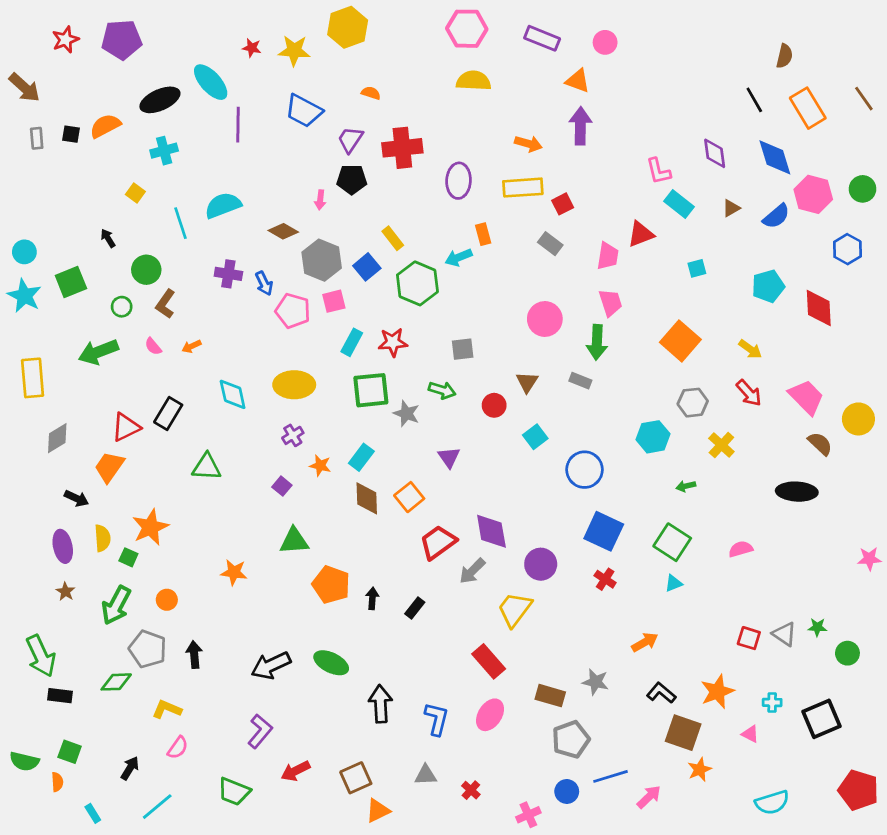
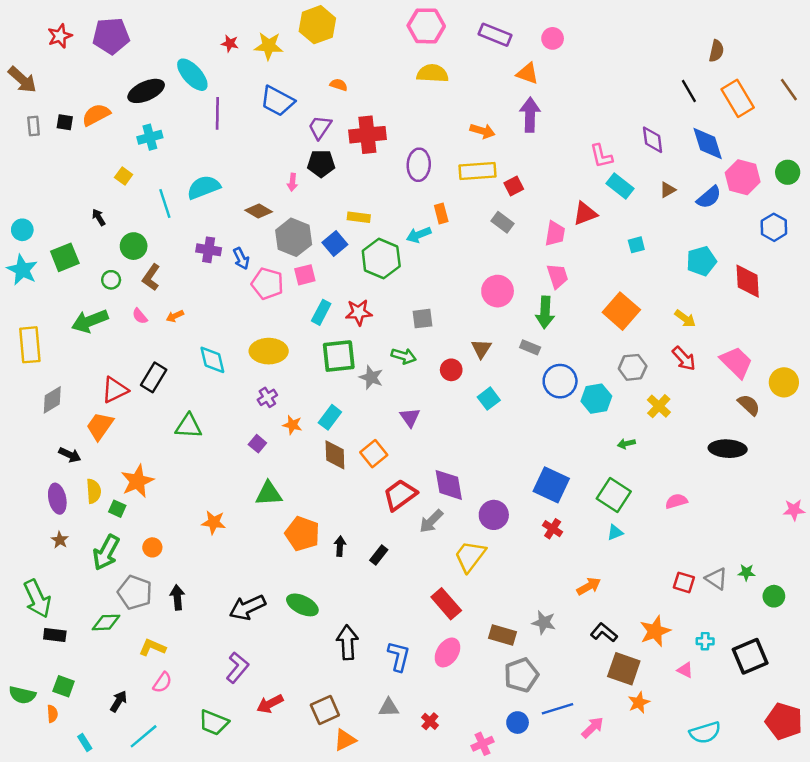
yellow rectangle: (393, 238) -> (359, 217), turned -45
blue circle: (585, 470) -> (560, 381), moved

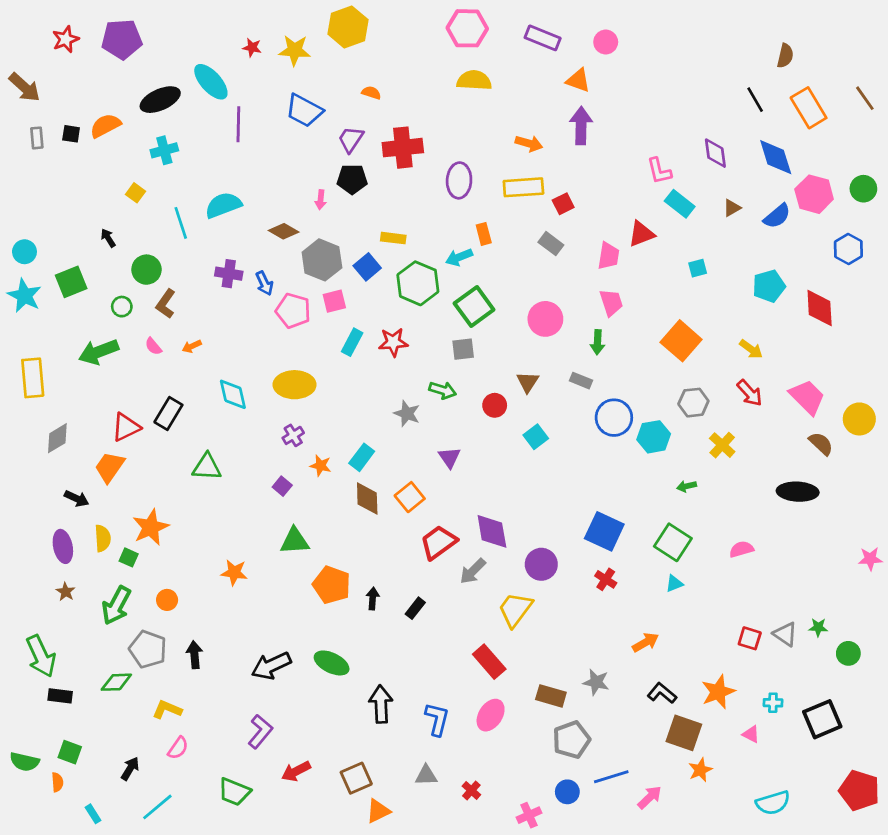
green arrow: (545, 312) -> (597, 342), size x0.7
green square: (339, 356) -> (474, 307), moved, turned -30

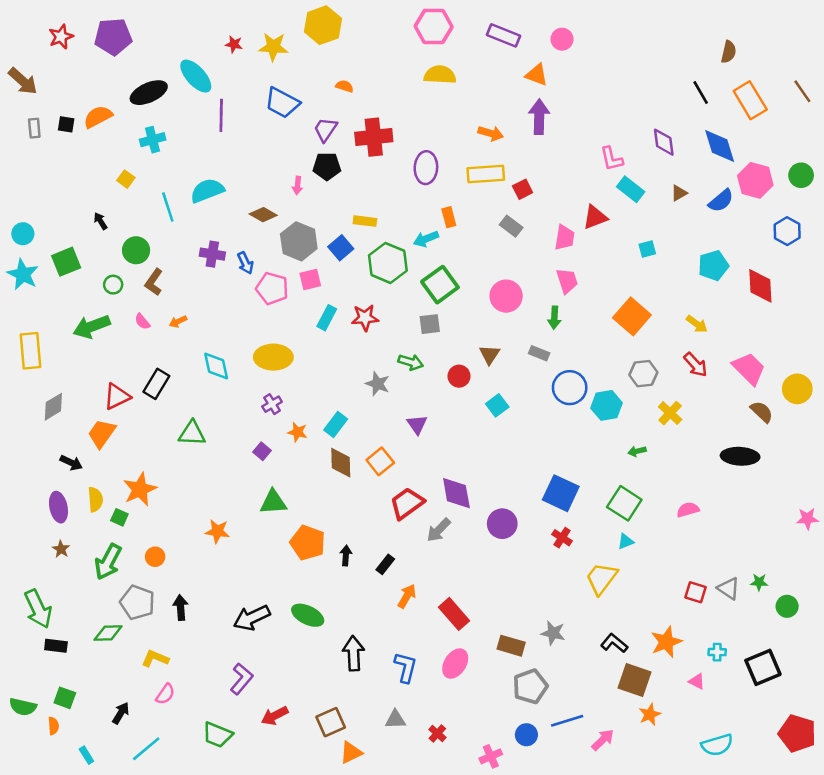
yellow trapezoid: (515, 610) -> (601, 578), moved
orange arrow: (645, 642) -> (407, 596), moved, turned -30

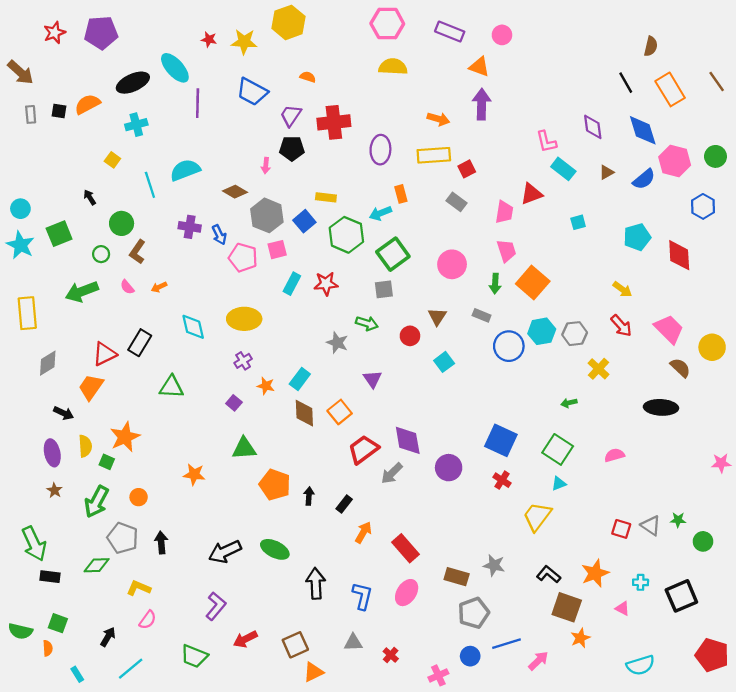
orange square: (632, 316) -> (533, 282), moved
cyan hexagon: (607, 405) -> (542, 331), moved

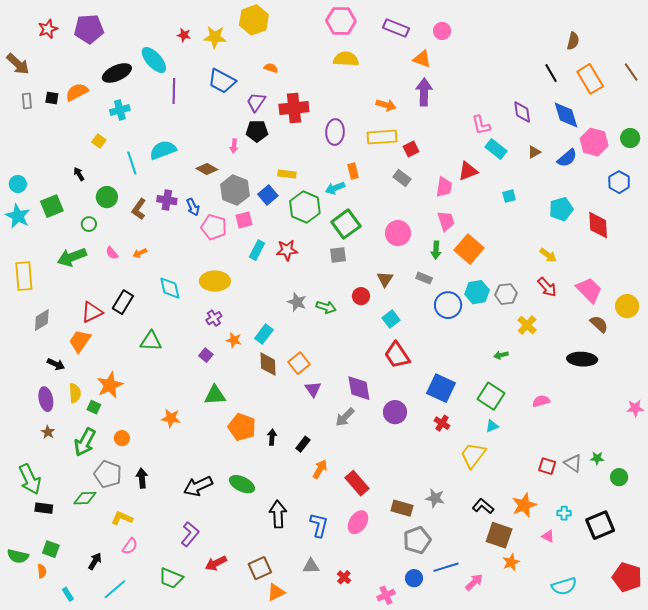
brown L-shape: (137, 252) -> (139, 209), moved
green arrow: (367, 323) -> (326, 307), moved
purple triangle: (373, 379) -> (313, 389), moved
red trapezoid: (363, 449) -> (397, 355), moved, turned -88

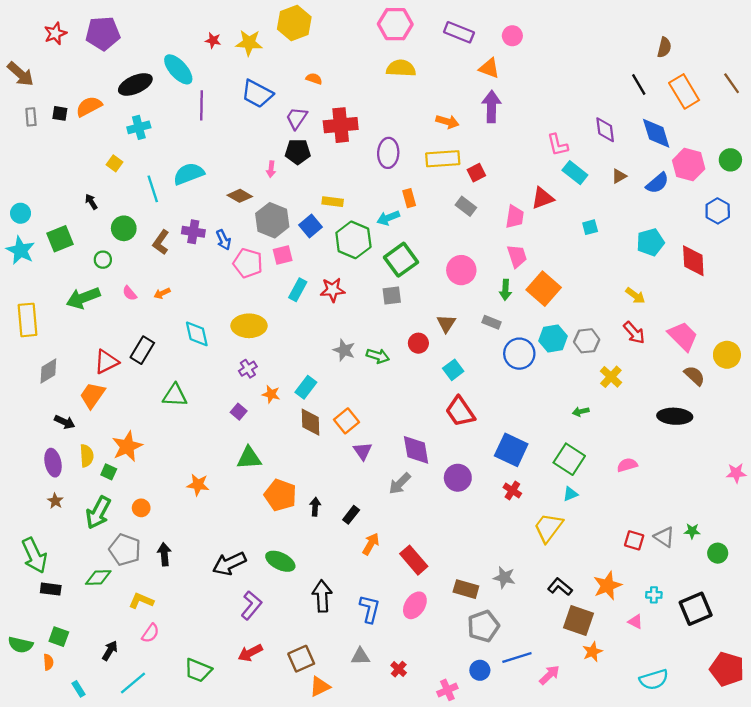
purple L-shape: (190, 534) -> (251, 605), moved

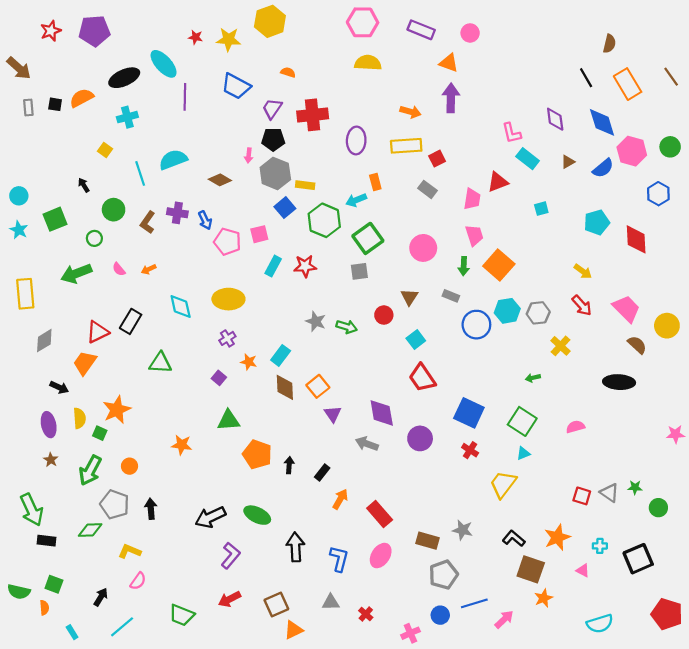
gray hexagon: (272, 220) -> (275, 173), moved
cyan star: (21, 250) -> (19, 230), size x0.7
gray arrow: (400, 484) -> (367, 444), turned 65

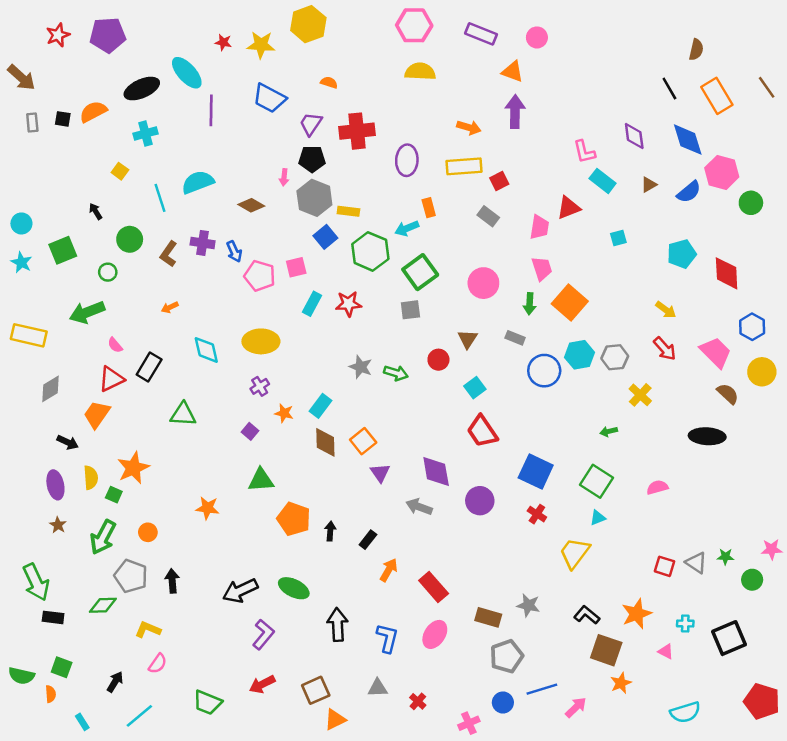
green circle: (670, 147) -> (751, 203), moved
blue hexagon: (658, 194) -> (752, 327), moved
pink semicircle: (119, 269) -> (115, 345), moved
yellow rectangle: (25, 294) -> (29, 335), turned -72
pink star: (675, 434) -> (772, 549), moved

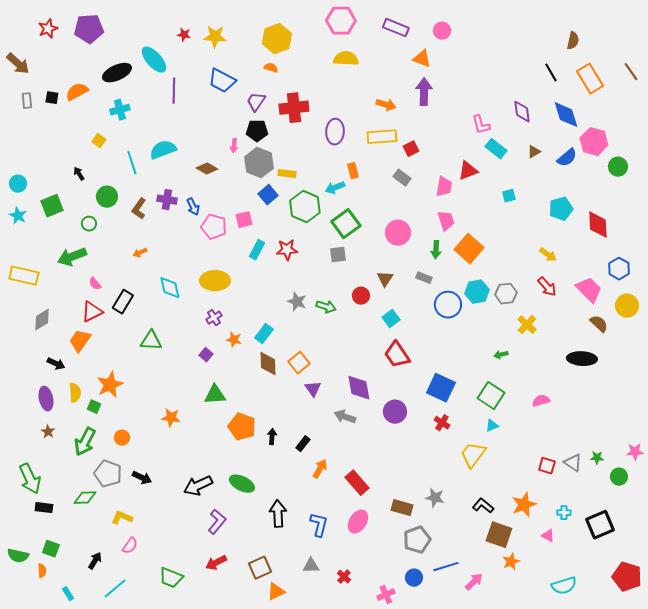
yellow hexagon: (308, 24) -> (277, 39), moved
black arrow: (172, 581) -> (142, 478), turned 120

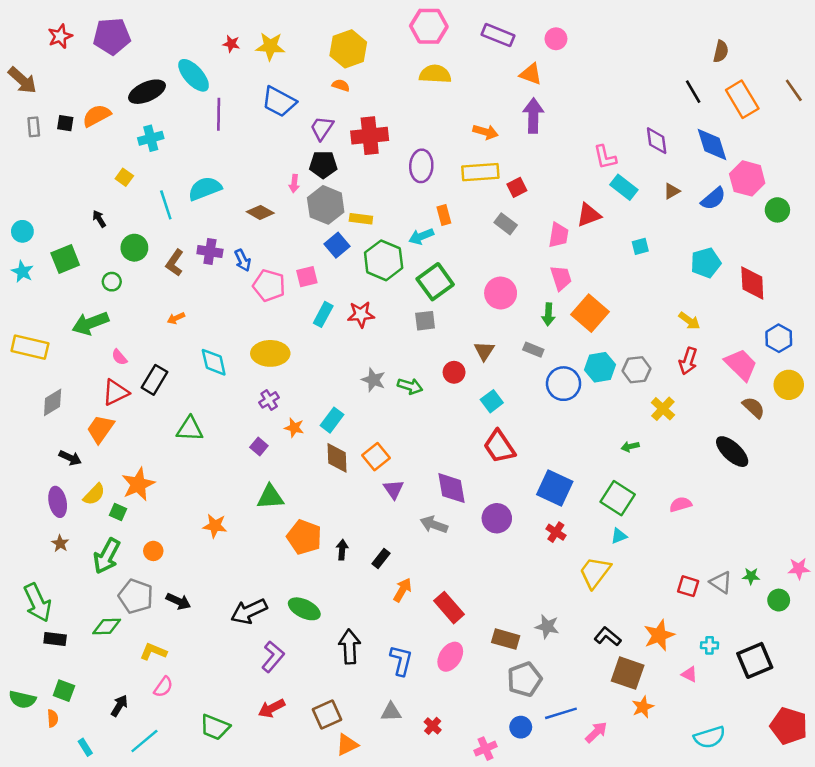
red arrow: (547, 287) -> (688, 361), turned 60
black ellipse: (582, 359) -> (732, 452), turned 40
yellow semicircle: (75, 393) -> (94, 494), turned 48

